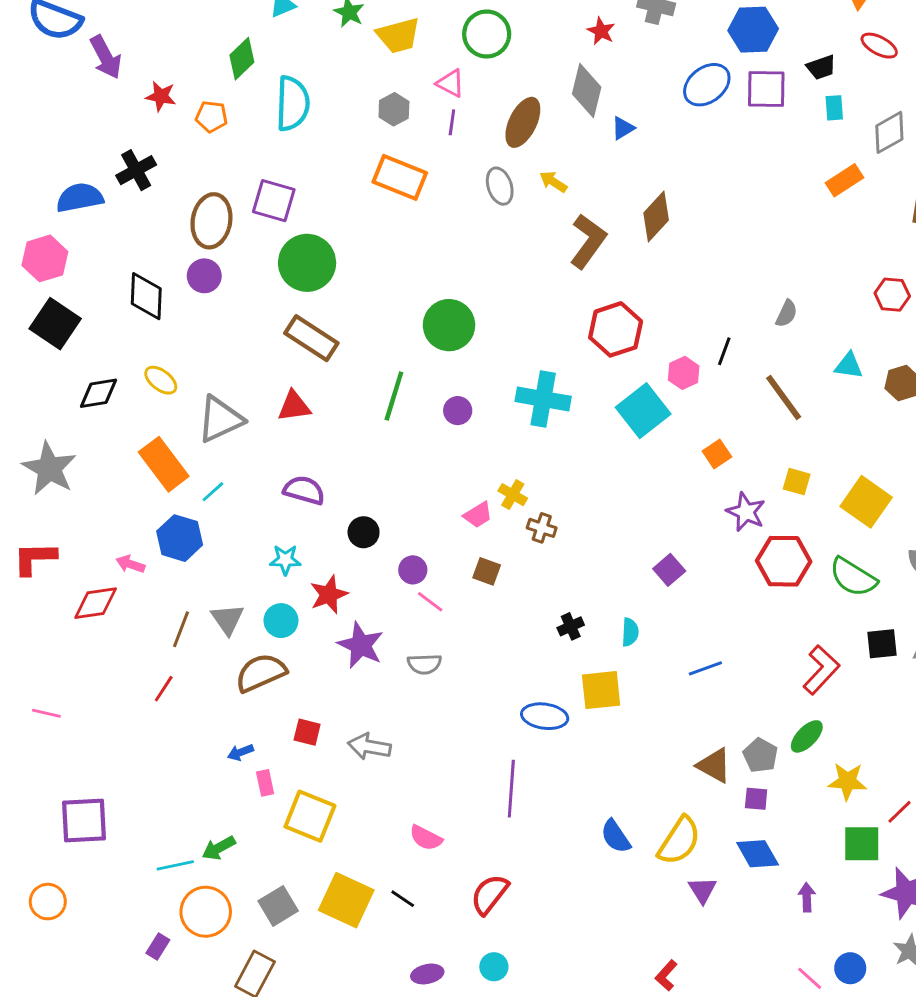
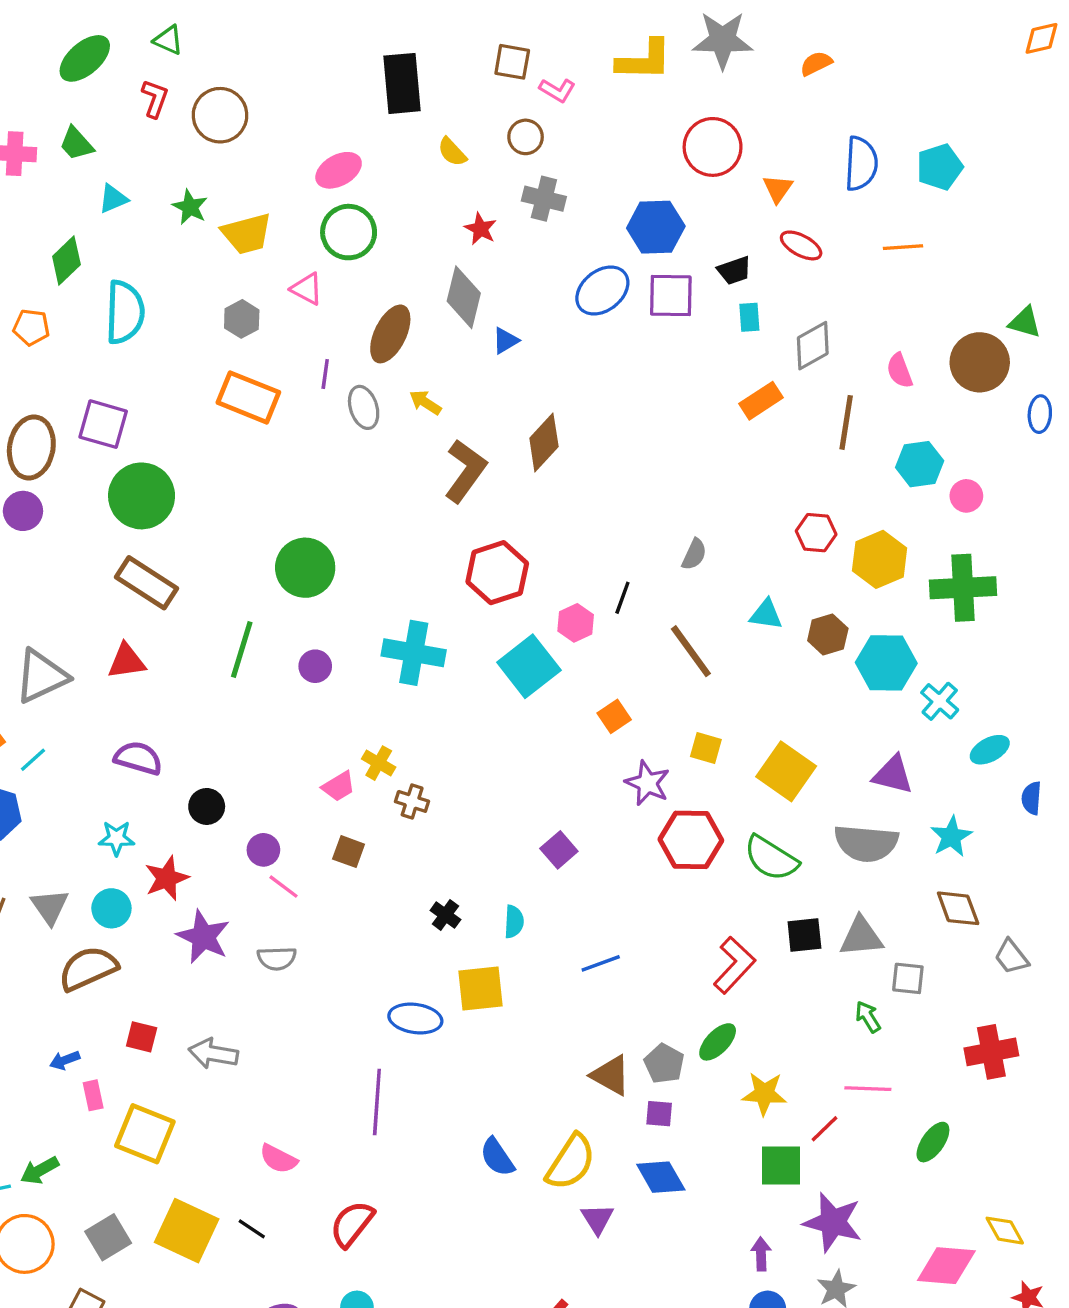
purple line: (452, 122) -> (325, 374), moved
black cross: (571, 626) -> (445, 915), turned -30
purple arrow: (807, 897) -> (761, 1254), moved

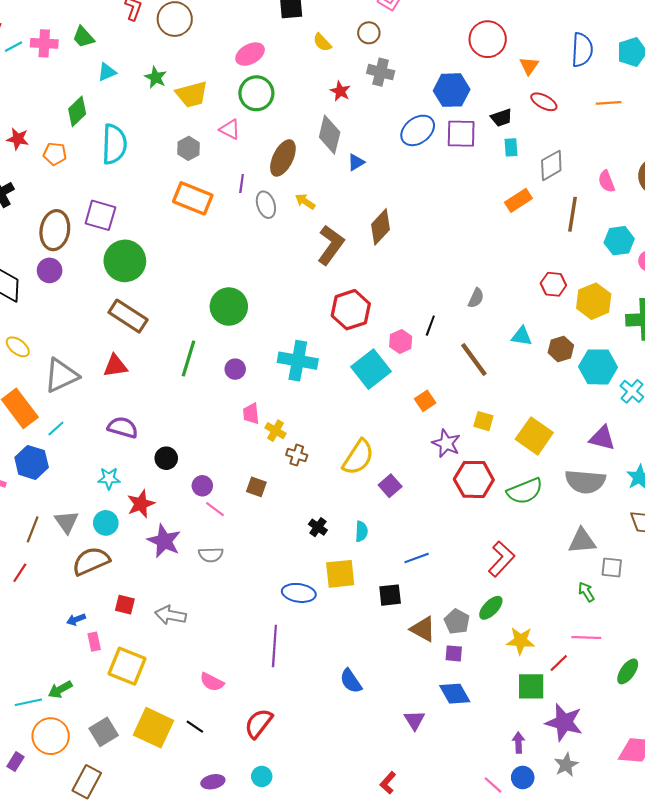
pink trapezoid: (339, 786) -> (251, 414), moved, turned 115
green semicircle: (771, 858) -> (525, 491), turned -54
black square: (804, 935) -> (390, 595), moved
yellow semicircle: (571, 1162) -> (358, 457), moved

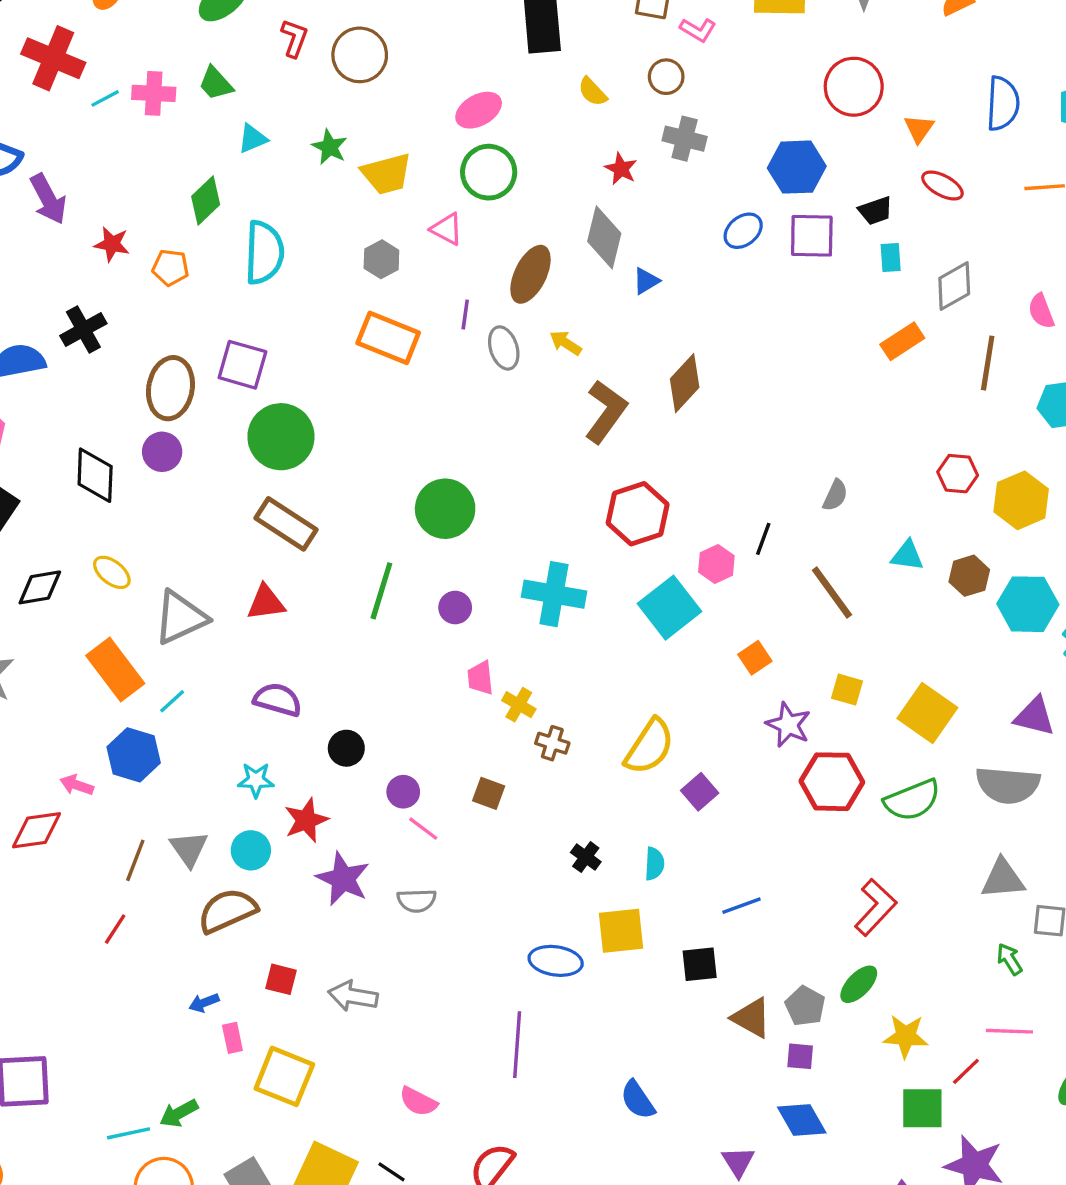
blue ellipse: (418, 130) -> (743, 231), size x0.7

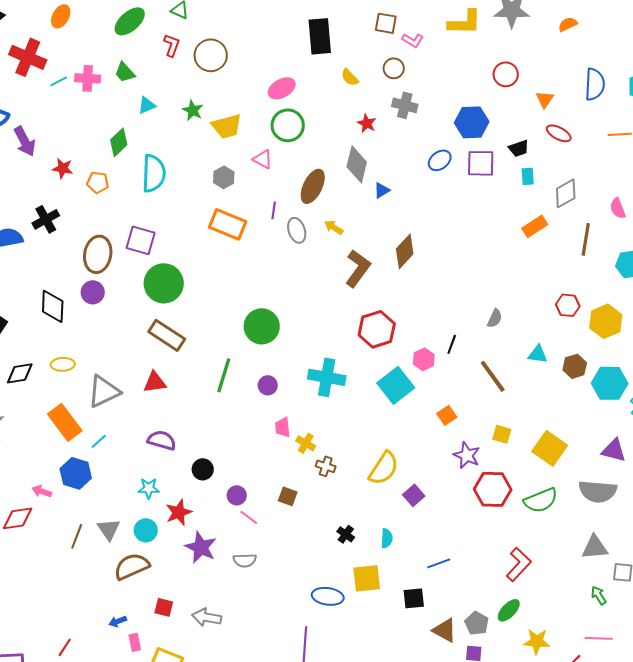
red circle: (854, 87) -> (506, 74), size x0.7
yellow ellipse: (112, 572) -> (63, 364), turned -40
red line: (115, 929) -> (65, 647), moved

